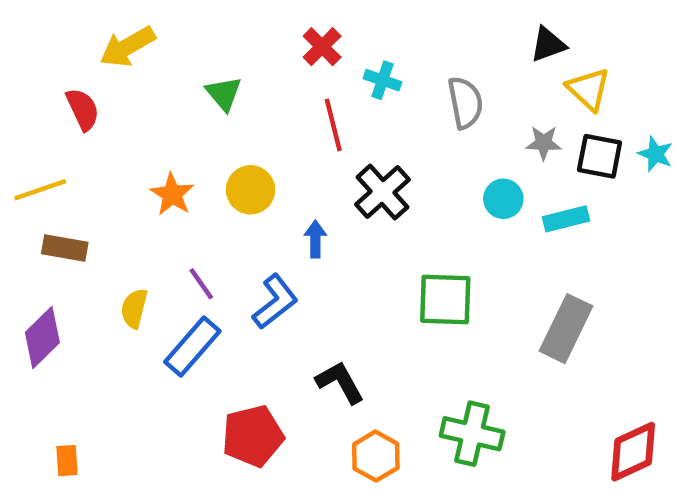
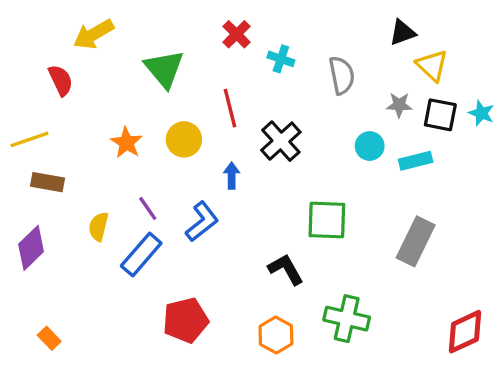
green triangle: (224, 94) -> (164, 69), size x1.5
red line: (333, 125) -> (230, 108), moved
black L-shape: (340, 382) -> (286, 269), moved
orange rectangle: (67, 461) -> (49, 338), turned -40

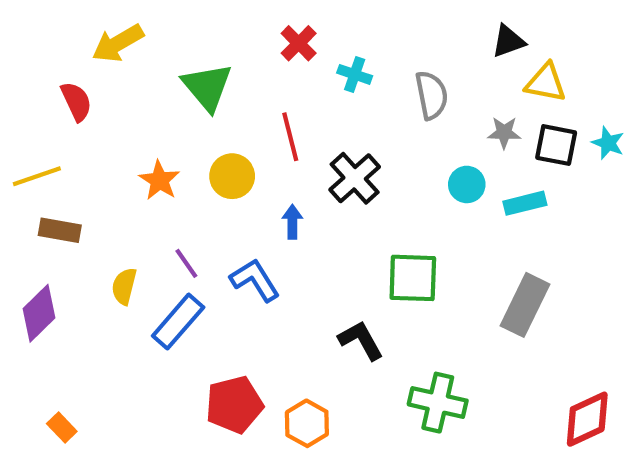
yellow triangle: (432, 65) -> (546, 83), turned -32
blue L-shape: (202, 222) -> (255, 280), turned -84
orange hexagon: (276, 335) -> (307, 423), moved

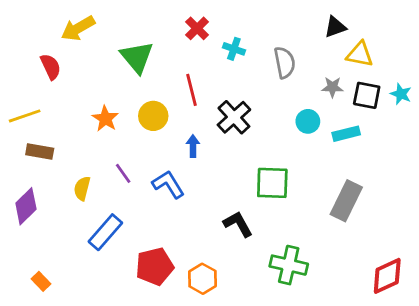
blue rectangle: (178, 322) -> (105, 232), moved

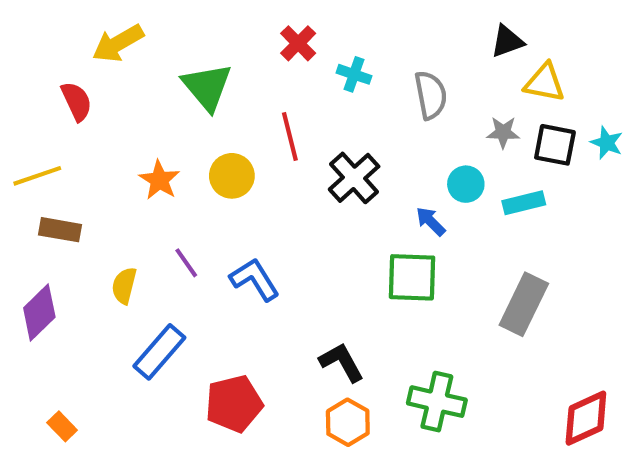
blue arrow: (193, 146) -> (431, 221), moved, turned -45
black L-shape: (238, 224) -> (342, 362), moved
orange hexagon: (202, 279) -> (348, 422), moved

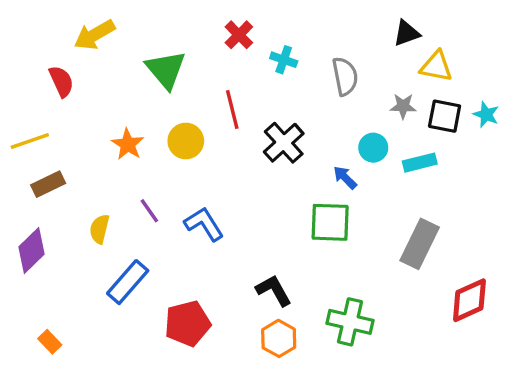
brown rectangle: (60, 230) -> (48, 184), turned -36
red diamond: (586, 418) -> (469, 300), moved

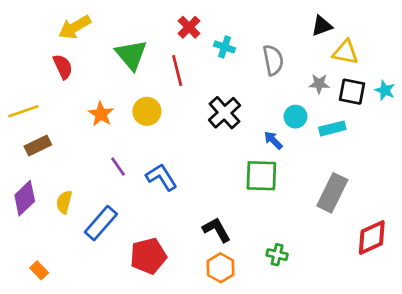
red semicircle: (61, 81) -> (63, 67), moved
red line: (232, 109) -> (177, 71), moved
yellow semicircle: (100, 229) -> (64, 202), moved
green cross: (350, 322) -> (277, 255), size x0.6

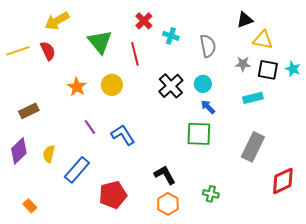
yellow line: (23, 111) -> (18, 51), moved
cyan circle: (295, 117) -> (203, 84), moved

